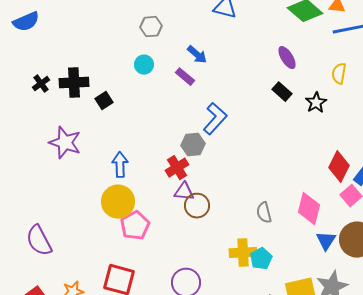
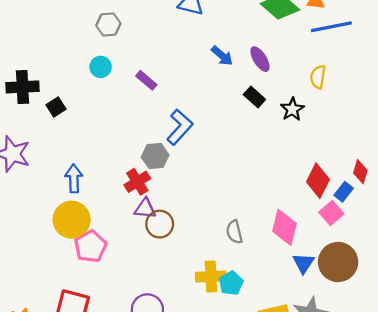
blue arrow: (197, 55) -> (222, 56), moved

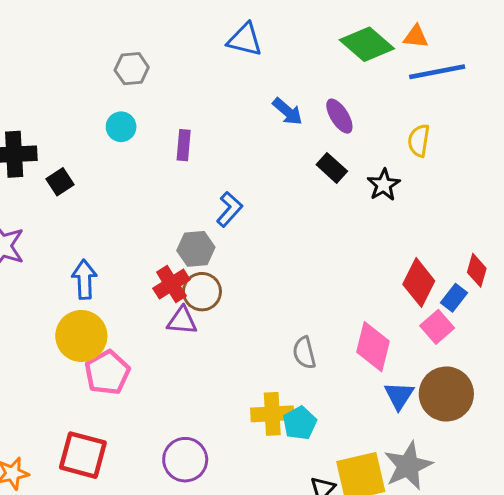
purple rectangle: (146, 80) -> (184, 145), turned 55
blue L-shape: (180, 127) -> (229, 209), size x0.7
brown circle: (160, 224) -> (202, 292), moved

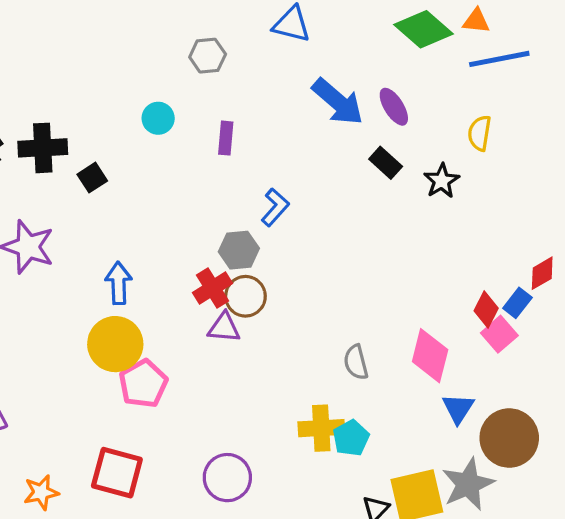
gray hexagon: (132, 69) -> (208, 56), moved
blue arrow: (287, 111) -> (338, 102), size x1.6
red diamond: (477, 270) -> (542, 273), turned 44
red diamond: (419, 283) -> (486, 309), moved, size x0.7
brown circle: (446, 394) -> (509, 438), moved

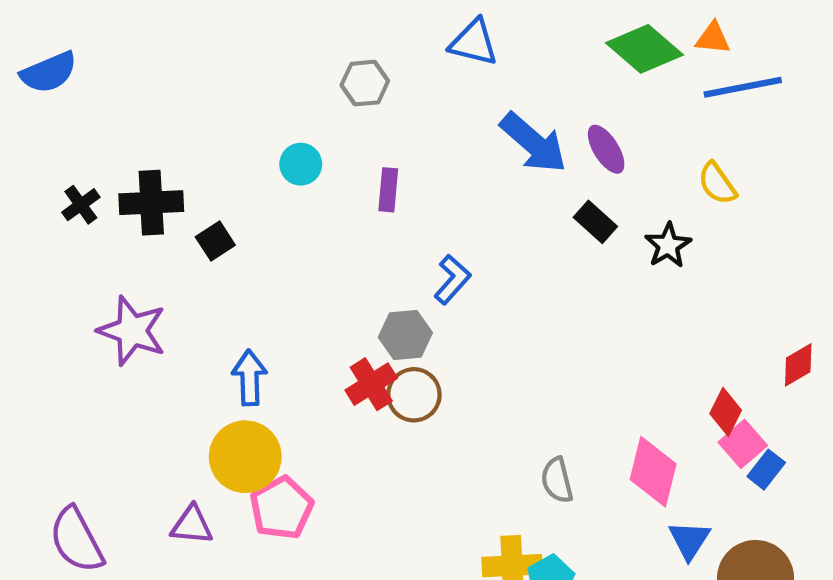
yellow semicircle: (480, 133) -> (717, 183), turned -44
blue rectangle: (517, 303) -> (766, 470), moved
purple triangle: (224, 328) -> (192, 525), moved

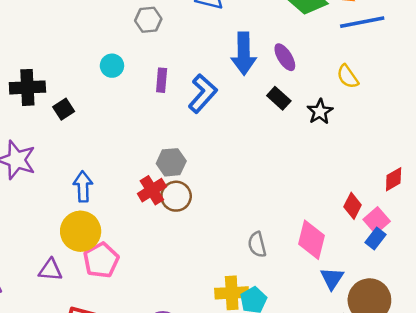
blue arrow: (533, 143) -> (244, 54), turned 48
blue L-shape: (452, 279) -> (203, 93), moved, size x1.4
pink square: (743, 444) -> (377, 220), moved

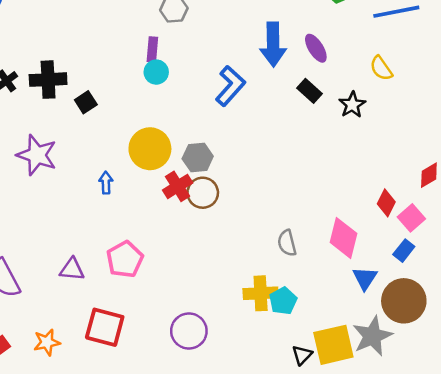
cyan circle: (112, 66) -> (156, 72), moved
purple rectangle: (162, 80) -> (152, 49), moved
blue arrow: (83, 187) -> (106, 183), size x0.7
yellow circle: (81, 231) -> (150, 149), moved
blue rectangle: (375, 238) -> (404, 251), moved

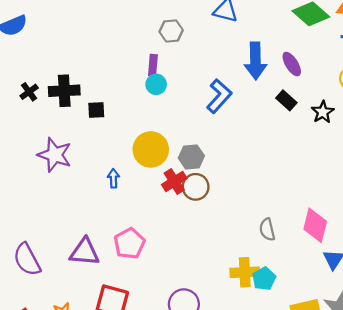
black square: (86, 102) -> (96, 110), turned 30
purple triangle: (72, 269) -> (85, 252), size x1.4

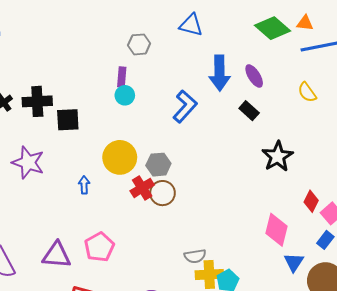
black square: (96, 110) -> (68, 120), size x1.4
black star: (323, 112) -> (278, 156), moved, size x1.4
gray semicircle: (267, 230) -> (195, 256), moved, turned -85

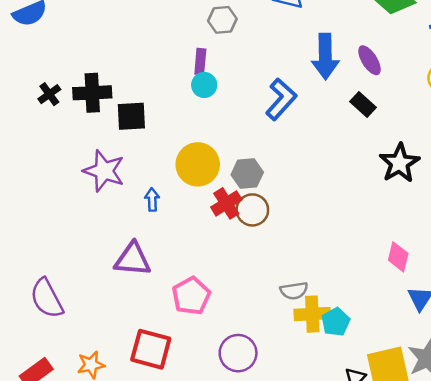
purple star: (28, 163) -> (104, 171), moved
pink diamond: (277, 230) -> (398, 257), size x0.7
pink pentagon: (99, 247) -> (191, 296), moved
purple triangle: (57, 255) -> (133, 259), moved

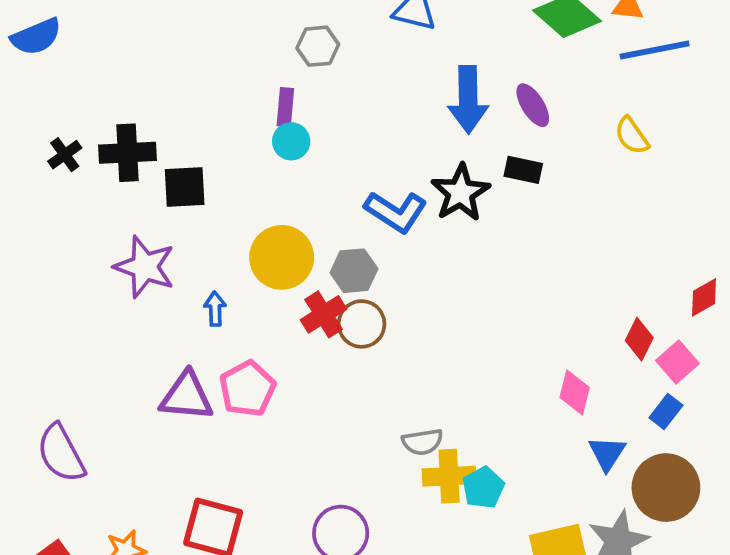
blue L-shape: (281, 99) -> (396, 212), moved, turned 81
black rectangle: (363, 105) -> (523, 170), turned -30
black star: (399, 163) -> (460, 193), moved
pink pentagon: (191, 296) -> (247, 389), moved

